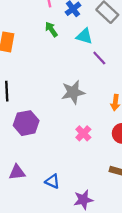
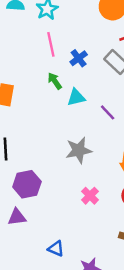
cyan triangle: (84, 36) -> (76, 97), moved, turned -30
purple triangle: (17, 172) -> (17, 217), moved

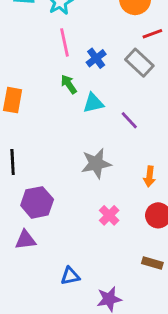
blue triangle: (56, 249) -> (70, 276), turned -36

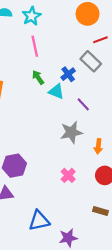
blue cross: (96, 58) -> (68, 74), moved
cyan triangle: (93, 103) -> (56, 91), turned 35
gray star: (96, 164) -> (71, 132), moved
blue triangle: (70, 276) -> (39, 221), size x1.5

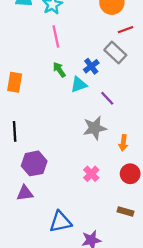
cyan triangle: (56, 91) -> (79, 85), turned -42

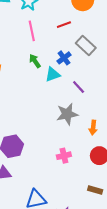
red line: (126, 30) -> (64, 25), moved
pink cross: (91, 174) -> (64, 156), turned 32

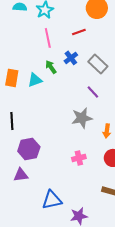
gray rectangle: (86, 45) -> (98, 64), moved
blue cross: (64, 58) -> (71, 58), moved
cyan triangle: (53, 75) -> (35, 80), moved

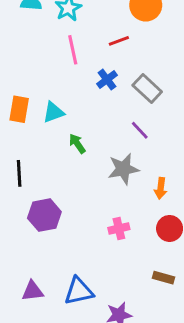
green arrow: (51, 67) -> (77, 144), moved
purple triangle: (21, 175) -> (33, 291), moved

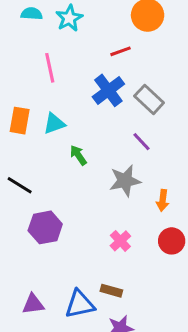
pink line: (73, 50) -> (50, 68), moved
blue cross: (107, 80) -> (108, 90), size x1.5
black line: (19, 173) -> (20, 185), turned -55
pink cross: (119, 228) -> (120, 241), turned -30
brown rectangle: (164, 278) -> (111, 291), moved

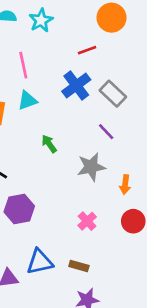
cyan triangle: (54, 124) -> (27, 100), moved
blue triangle: (80, 304) -> (40, 262), moved

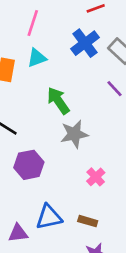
pink line: (23, 65) -> (33, 23), turned 30
green arrow: (49, 144) -> (58, 101), size x1.5
gray star: (91, 167) -> (74, 134), moved

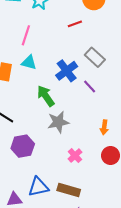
blue cross: (85, 43) -> (67, 71), moved
cyan triangle: (37, 58) -> (29, 62), turned 35
brown rectangle: (88, 221) -> (69, 190), size x1.5

